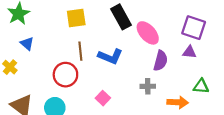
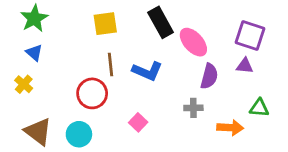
blue triangle: (27, 44) -> (34, 53), moved

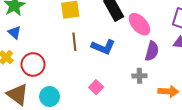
red circle: (92, 93) -> (33, 64), moved

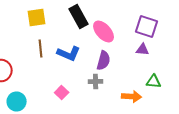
purple semicircle: (152, 51) -> (104, 60), moved
gray cross: (139, 76) -> (96, 82), moved

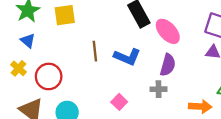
yellow square: (37, 18) -> (65, 15), moved

